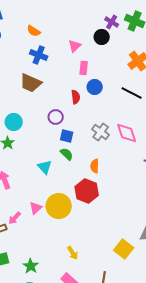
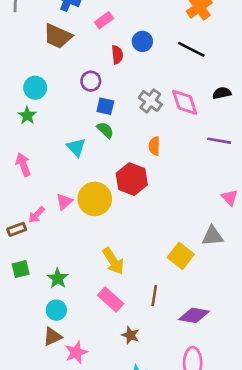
pink rectangle: (84, 68) -> (104, 20), moved, turned 48
orange semicircle: (95, 166) -> (154, 146), moved
yellow arrow: (73, 253) -> (113, 261), size x1.5

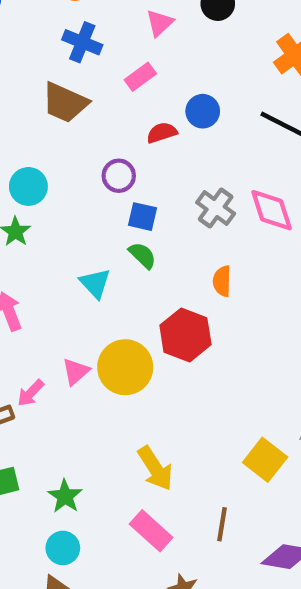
red semicircle: (117, 55) -> (162, 133), turned -102

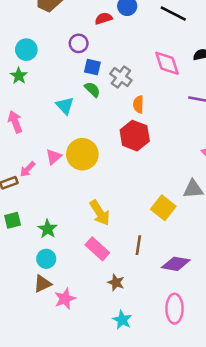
gray cross: (216, 208) -> (121, 77), moved
red hexagon: (185, 335) -> (135, 136), moved

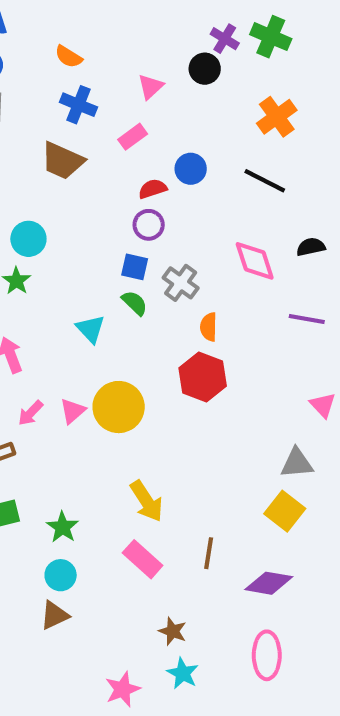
purple circle: (79, 43) -> (149, 225), moved
pink arrow: (28, 169) -> (30, 413), moved
yellow square: (163, 208) -> (285, 511), moved
brown star: (116, 282) -> (173, 631), moved
pink star: (65, 299) -> (123, 689), moved

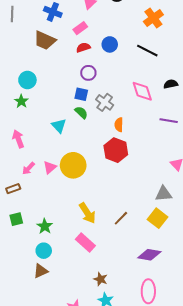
red semicircle: (153, 189) -> (83, 47), moved
brown line: (209, 553) -> (121, 218), moved, turned 35

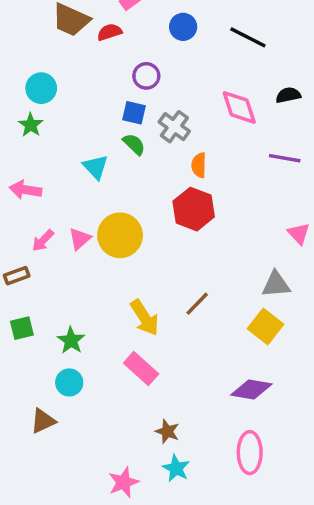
red semicircle: (83, 47) -> (110, 32), moved
pink arrow: (18, 139) -> (25, 190), turned -60
brown line: (121, 218) -> (197, 304), moved
brown triangle: (41, 271) -> (43, 421), moved

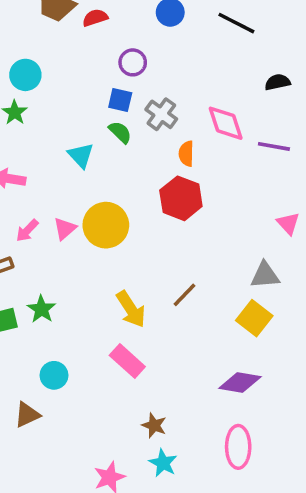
pink diamond: (239, 107) -> (226, 123), moved
green star: (71, 340) -> (41, 309), moved

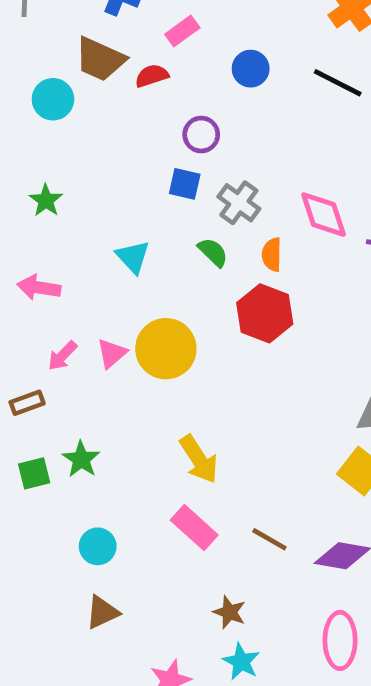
cyan circle: (25, 75) -> (53, 99), moved
green semicircle: (120, 132) -> (213, 252), moved
brown line: (185, 295) -> (269, 539), moved, turned 76
brown triangle: (27, 415) -> (102, 612), moved

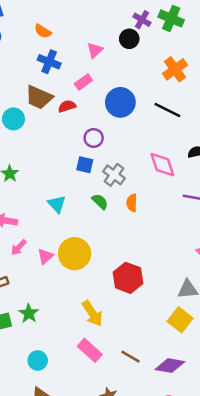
blue circle: (251, 69) -> (120, 102), size x1.5
pink diamond: (324, 215) -> (162, 165), moved
red hexagon: (265, 313) -> (128, 278), moved
pink arrow: (62, 356) -> (19, 247), moved

